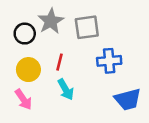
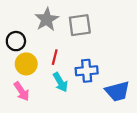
black circle: (25, 34) -> (16, 41), moved
blue cross: (109, 61) -> (87, 71), moved

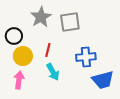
blue cross: (87, 71) -> (86, 57), moved
pink arrow: (22, 91) -> (19, 80), turned -138

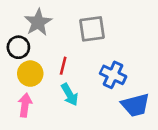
gray star: (41, 17) -> (38, 22), moved
blue cross: (86, 57) -> (113, 75), turned 30

